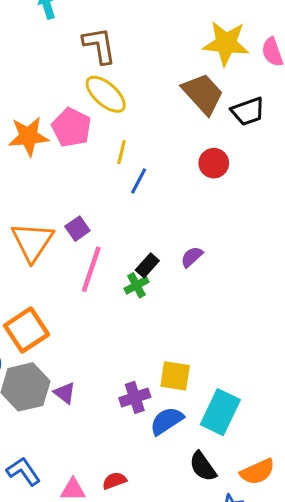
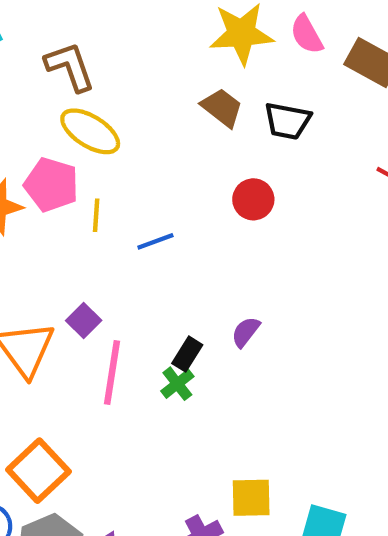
brown trapezoid: (203, 94) -> (222, 108), size x0.7
black trapezoid: (248, 111) -> (287, 121), turned 40
yellow line: (121, 152) -> (96, 215), moved
blue line: (139, 181) -> (155, 241), turned 52

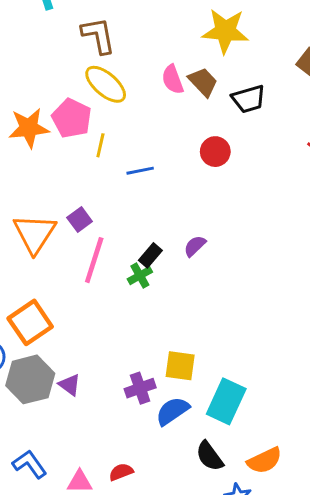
pink semicircle: (307, 34) -> (173, 79), moved
black trapezoid: (287, 121) -> (249, 99), turned -36

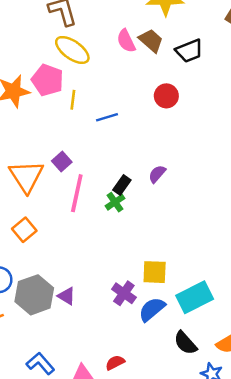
orange square: (30, 322) -> (24, 230), moved, size x0.7
purple cross: (140, 388) -> (124, 293), turned -30
cyan rectangle: (226, 401) -> (195, 297), turned 44

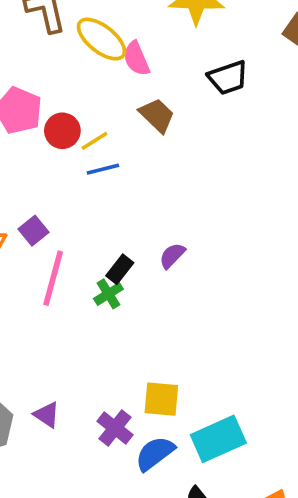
brown trapezoid: (151, 41) -> (157, 115), moved
yellow ellipse: (72, 50) -> (101, 39), moved
red circle: (166, 96) -> (62, 131), moved
yellow line: (73, 100) -> (94, 141), moved, turned 48
purple triangle: (67, 296) -> (47, 415), moved

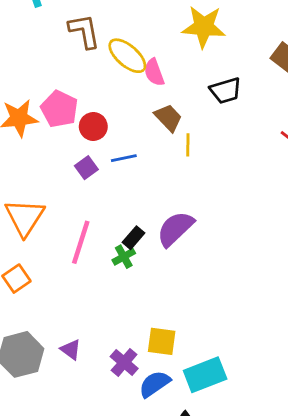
yellow line: (94, 141) -> (188, 145), moved, turned -60
purple square: (34, 231) -> (86, 168), moved
purple semicircle: (172, 256) -> (175, 229), size x1.8

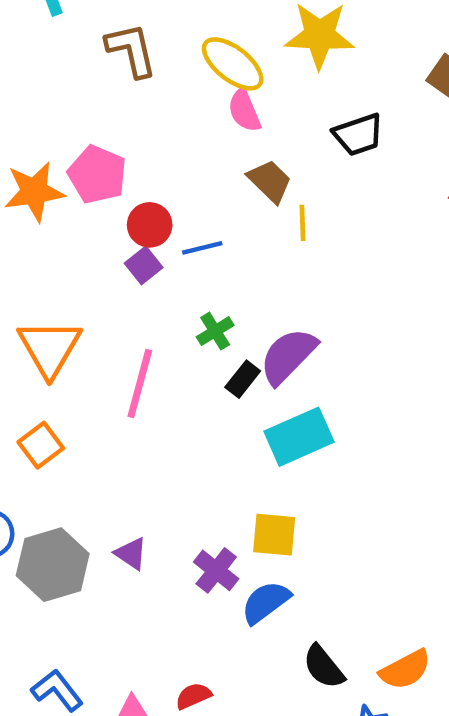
yellow ellipse: (127, 56) -> (233, 64), moved
red circle: (93, 127) -> (150, 225), moved
black rectangle: (134, 238) -> (243, 379), moved
green cross: (124, 257) -> (215, 331), moved
cyan rectangle: (205, 375) -> (299, 437), moved

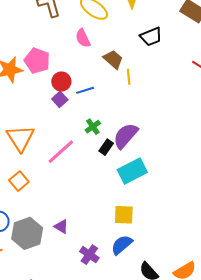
pink semicircle: (244, 110) -> (83, 38), moved
pink line: (140, 383) -> (61, 152), turned 36
purple cross: (216, 570) -> (89, 255), moved

